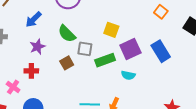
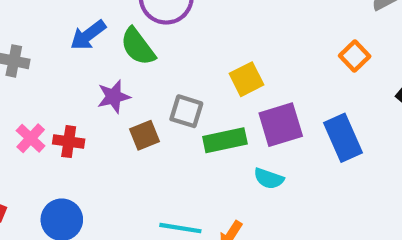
yellow square: (111, 30) -> (247, 79), turned 35
green semicircle: (67, 34) -> (138, 47), moved
purple star: (37, 47) -> (114, 97), moved
pink cross: (13, 87) -> (31, 138), moved

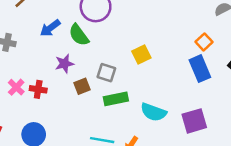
purple square: (281, 125) -> (194, 121), moved
blue rectangle: (343, 138) -> (200, 69), moved
green rectangle: (225, 140) -> (116, 99), moved
cyan semicircle: (269, 179) -> (154, 112), size x1.5

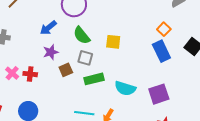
blue arrow: (50, 28) -> (48, 28), moved
green semicircle: (79, 35) -> (82, 35), moved
yellow square: (141, 55) -> (113, 42), turned 35

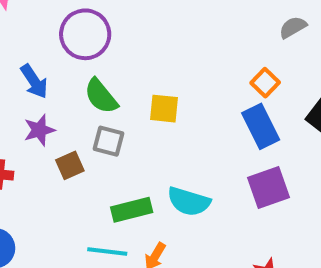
blue arrow: (48, 28) -> (34, 81), turned -84
green rectangle: (94, 79) -> (132, 210), moved
purple square: (159, 94) -> (268, 188), moved

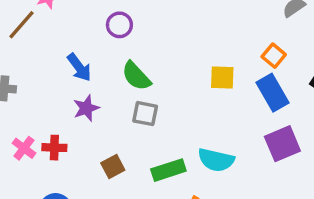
purple circle: (85, 34) -> (119, 25), size x0.6
yellow square: (164, 109) -> (222, 77), moved
brown square: (70, 165) -> (113, 166), moved

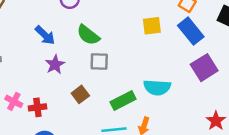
red cross: (54, 148) -> (37, 107), moved
brown square: (113, 166) -> (80, 94), moved

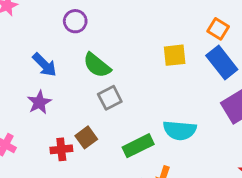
gray square: (99, 62) -> (110, 98), turned -30
purple star: (55, 65) -> (39, 102), moved
red cross: (37, 107) -> (61, 149), moved

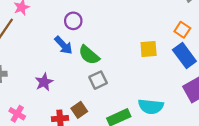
blue arrow: (44, 65) -> (63, 45), moved

